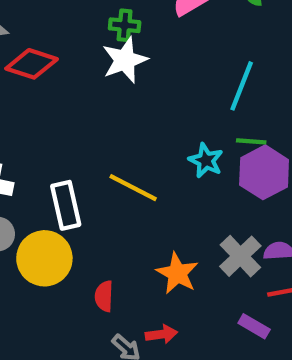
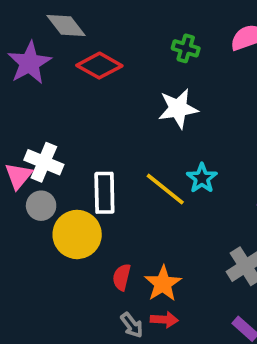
white star: (125, 60) -> (178, 108), moved
cyan star: (206, 160) -> (202, 178), moved
orange star: (177, 273) -> (163, 284), moved

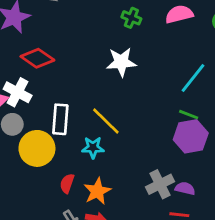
red diamond: (99, 66) -> (37, 58), moved
cyan star: (202, 178) -> (93, 148), moved, turned 30

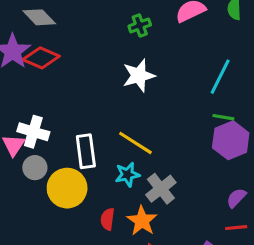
green cross: (131, 18) -> (140, 25), turned -30
red diamond: (37, 58) -> (41, 58), moved
gray cross: (160, 184) -> (161, 189), moved
purple semicircle: (185, 188) -> (236, 198), turned -48

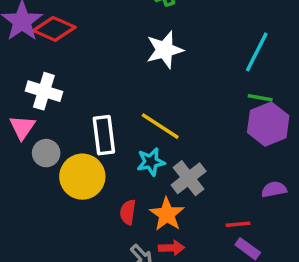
white cross: (33, 132) -> (44, 91), moved
purple semicircle: (236, 198) -> (274, 189), turned 35
red line: (236, 228) -> (238, 224), moved

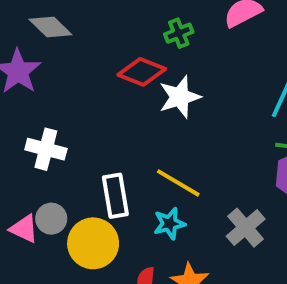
red diamond: (54, 29) -> (142, 72), moved
pink triangle: (22, 127) -> (24, 229), moved, turned -36
gray cross: (189, 178) -> (246, 228), moved

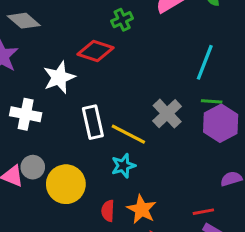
white star: (180, 97) -> (59, 77), moved
white rectangle: (115, 196) -> (93, 122), moved
gray cross: (246, 228) -> (167, 114), moved

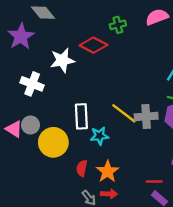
gray cross: (167, 114) -> (146, 117), moved, turned 30
white rectangle: (93, 122) -> (81, 116), moved
yellow line: (128, 134) -> (124, 113), moved

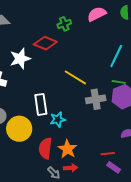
yellow line: (124, 113) -> (75, 77), moved
red semicircle: (82, 168) -> (45, 148), size x1.5

